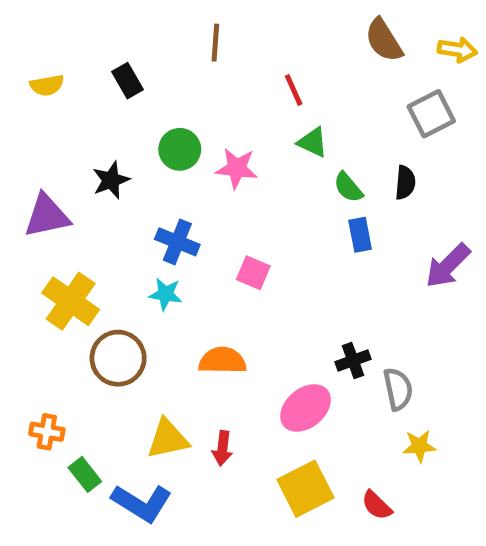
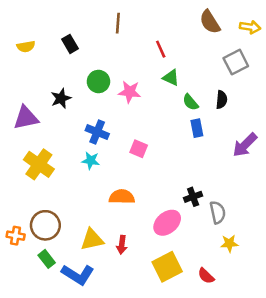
brown circle: (118, 358) -> (45, 225), moved
orange cross: (47, 432) -> (16, 236), moved

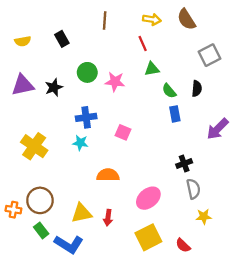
yellow arrow: (250, 27) -> (152, 19), moved
green triangle: (171, 78) -> (152, 69), turned -35
purple triangle: (26, 118) -> (23, 85), moved
blue cross: (97, 132) -> (86, 117), turned -30
black cross: (193, 197) -> (184, 164), moved

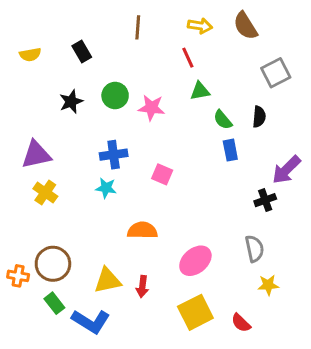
purple triangle: (23, 85) -> (36, 155), moved
black star: (54, 87) -> (71, 102), moved
yellow cross: (34, 146) -> (45, 193), size x0.7
black cross: (184, 164) -> (265, 200), moved

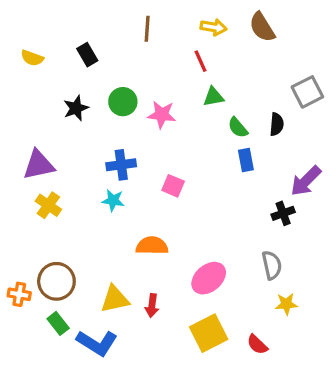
yellow semicircle: (30, 55) -> (32, 58), turned 30
gray square: (276, 73) -> (307, 92), moved

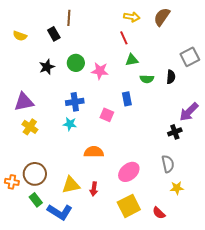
brown semicircle: (262, 27) -> (162, 17), turned 66
brown line: (147, 29) -> (69, 18), moved
green semicircle: (238, 128) -> (147, 79), turned -48
blue rectangle: (246, 160) -> (127, 99), moved

